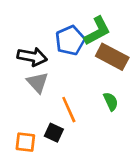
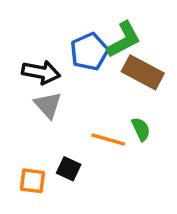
orange line: (69, 110) -> (108, 139), moved, turned -50

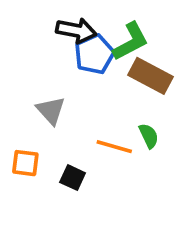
black arrow: (41, 72) -> (76, 31), moved
orange square: (32, 181) -> (25, 163), moved

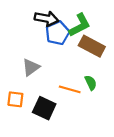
gray triangle: (51, 110) -> (31, 67), turned 36
black square: (73, 178) -> (44, 108), size x1.5

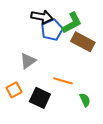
green semicircle: (91, 83) -> (85, 100), moved
orange square: (15, 99) -> (14, 90), turned -35

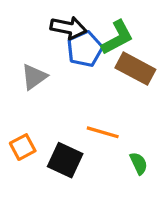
gray triangle: (28, 61) -> (34, 77), moved

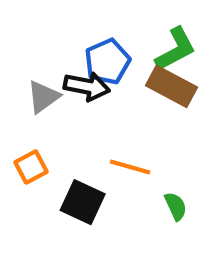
black arrow: (68, 28) -> (87, 86), moved
green L-shape: (117, 38) -> (176, 49), moved
orange square: (23, 147) -> (31, 167), moved

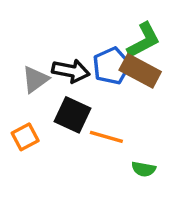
blue pentagon: (107, 62) -> (111, 66), moved
black square: (83, 202) -> (73, 115), moved
green semicircle: (176, 206) -> (144, 169), turned 125

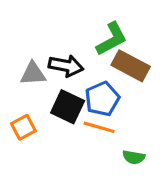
green L-shape: (144, 40) -> (112, 39), moved
blue pentagon: (111, 66) -> (102, 99), moved
gray triangle: (35, 79) -> (33, 74), turned 32

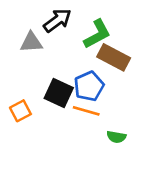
black arrow: (66, 66) -> (57, 20), moved, turned -48
gray triangle: (33, 74) -> (31, 42), moved

